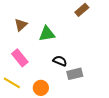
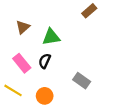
black semicircle: (60, 61) -> (45, 61), moved, turned -88
gray rectangle: (75, 74) -> (82, 81), turned 49

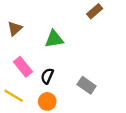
brown triangle: (23, 27) -> (15, 29), moved
black semicircle: (45, 61) -> (47, 76), moved

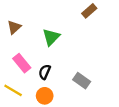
green triangle: (54, 39) -> (51, 37), turned -36

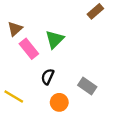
pink rectangle: (22, 63) -> (29, 49), moved
orange circle: (45, 96) -> (59, 102), moved

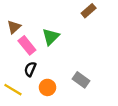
black semicircle: (48, 77) -> (30, 69), moved
orange circle: (59, 102) -> (47, 87), moved

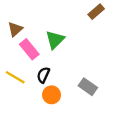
black semicircle: (30, 69) -> (43, 75), moved
yellow line: (13, 90) -> (15, 77), moved

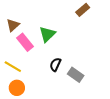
black semicircle: (43, 75) -> (55, 65), moved
orange circle: (52, 95) -> (17, 88), moved

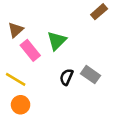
gray rectangle: (76, 75) -> (91, 75), moved

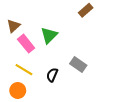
black semicircle: (66, 77) -> (52, 75), moved
yellow line: (16, 79) -> (24, 70), moved

